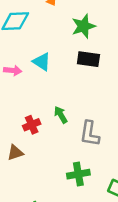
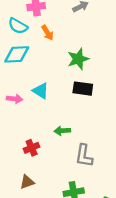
green arrow: (61, 115) -> (62, 131), moved, turned -63
brown triangle: (15, 153) -> (27, 182), moved

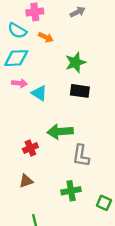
orange arrow: (47, 33) -> (46, 37), turned -32
pink arrow: (14, 99) -> (19, 83), moved
green arrow: (62, 131) -> (60, 132), size x1.6

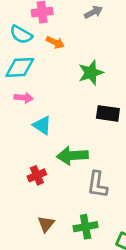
black rectangle: (80, 91) -> (108, 113), moved
cyan triangle: (39, 93) -> (42, 125), moved
brown triangle: (26, 181) -> (46, 224), moved, turned -32

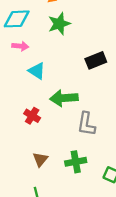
green star: (91, 73) -> (59, 24), moved
black rectangle: (108, 113) -> (96, 60), turned -30
red cross: (37, 175) -> (32, 116), turned -35

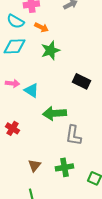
pink arrow: (20, 46) -> (12, 83), moved
black rectangle: (96, 60) -> (81, 81), turned 48
red cross: (32, 116) -> (12, 128), moved

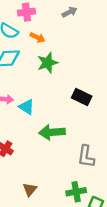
gray L-shape: (73, 135) -> (86, 156), moved
green cross: (64, 167) -> (76, 192), moved

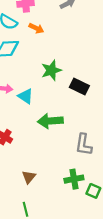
green star: (47, 63) -> (51, 70), moved

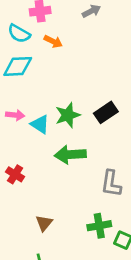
green star: (51, 70) -> (68, 115), moved
black rectangle: (79, 86) -> (106, 112), turned -60

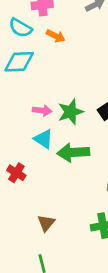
pink arrow: (15, 115) -> (42, 111), moved
cyan triangle: (40, 124) -> (43, 139), moved

